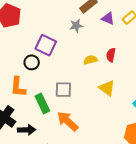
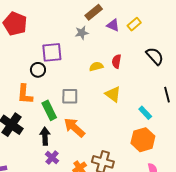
purple square: (46, 45) -> (52, 52), turned -30
black arrow: (27, 130) -> (45, 136), moved, turned -90

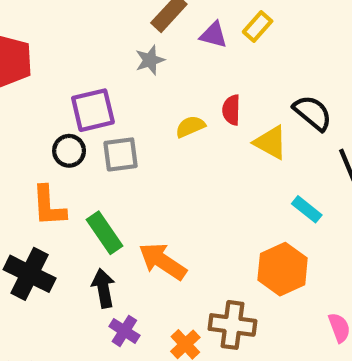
black semicircle: (155, 56) -> (313, 113), moved
yellow triangle: (113, 94) -> (271, 142), moved
gray square: (70, 96) -> (121, 154), moved
orange hexagon: (143, 140) -> (283, 269), moved

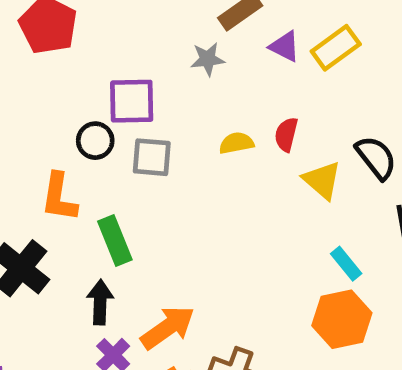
yellow rectangle: (258, 26) -> (336, 48), size x1.4
orange arrow: (163, 261) -> (168, 327), moved, turned 99
orange hexagon: (283, 269) -> (342, 319), moved

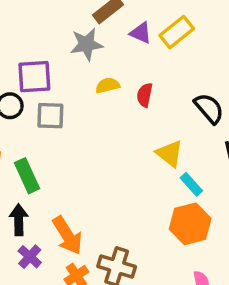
gray star: (208, 59) -> (87, 44), size x1.4
yellow semicircle: (236, 143) -> (108, 85), moved
yellow triangle: (322, 180) -> (170, 154), moved
orange arrow: (168, 327) -> (67, 235), turned 96

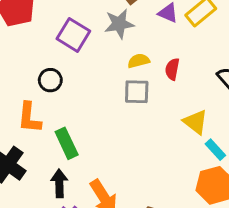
purple square: (34, 77) -> (73, 35), moved, turned 36
gray square: (50, 116) -> (137, 92), moved

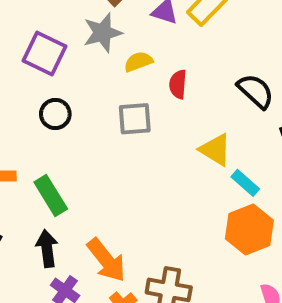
yellow semicircle: (139, 61) -> (138, 62), moved
black circle: (50, 80) -> (55, 114), moved

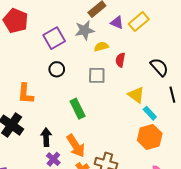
purple square: (45, 54) -> (54, 38), turned 30
green rectangle: (51, 196) -> (78, 109), moved

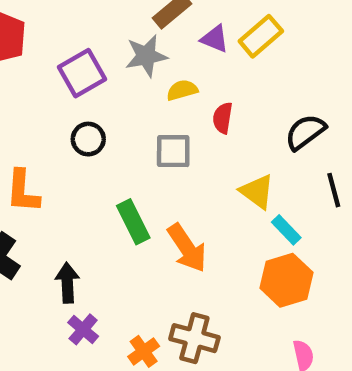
black semicircle: (159, 67) -> (305, 132), turned -84
orange arrow: (76, 146) -> (187, 248), moved

